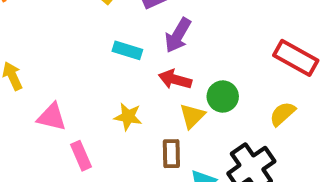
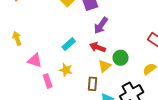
cyan rectangle: (127, 50) -> (69, 44), moved, turned -64
yellow star: (128, 117) -> (66, 70), moved

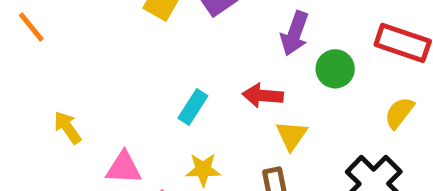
purple arrow: (101, 25) -> (295, 33), moved
green circle: (121, 58) -> (335, 69), moved

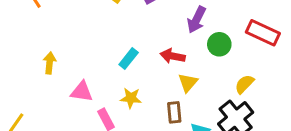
yellow semicircle: (399, 113) -> (244, 84), moved
yellow arrow: (67, 128) -> (50, 63), turned 35

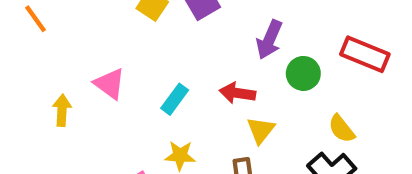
yellow semicircle: (244, 84) -> (342, 129), turned -80
pink triangle: (82, 92) -> (110, 84), moved, turned 30

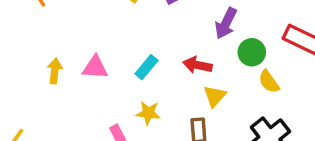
pink triangle: (110, 84) -> (95, 67), moved, turned -36
yellow semicircle: (342, 129) -> (269, 82), moved

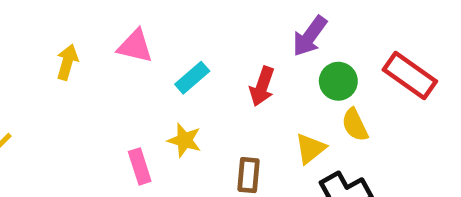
red arrow: (198, 65) -> (262, 86), turned -92
pink triangle: (95, 67) -> (135, 46), moved
yellow triangle: (215, 96) -> (310, 149), moved

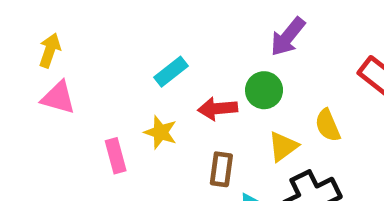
pink triangle: (135, 46) -> (58, 98), moved
green circle: (338, 81) -> (264, 90), moved
red arrow: (262, 86) -> (218, 109), moved, turned 63

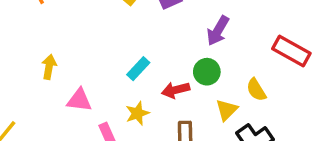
pink triangle: (58, 98) -> (79, 100), moved
yellow star: (160, 132) -> (137, 113), turned -30

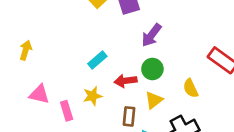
purple arrow: (218, 31) -> (151, 35), moved
pink triangle: (79, 100) -> (39, 94), moved
yellow triangle: (227, 110) -> (154, 100), moved

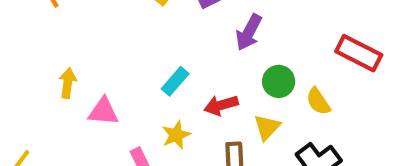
green circle: (152, 69) -> (279, 81), moved
pink triangle: (39, 94) -> (103, 111), moved

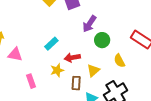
green circle: (279, 81) -> (102, 40), moved
yellow star: (176, 135) -> (57, 70), moved

